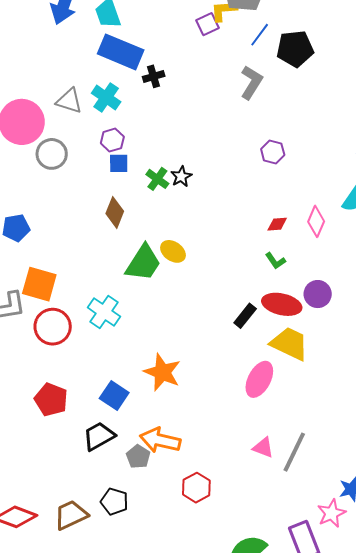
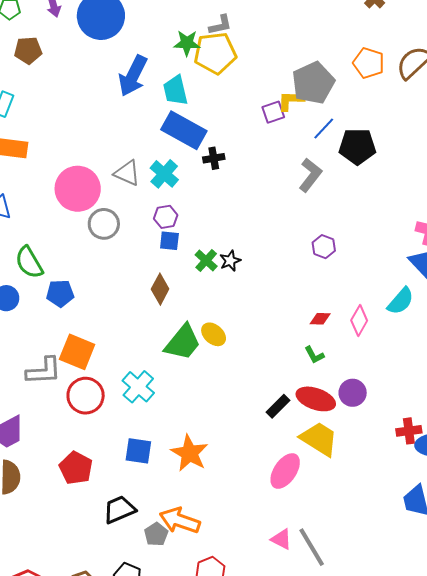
blue square: (114, 395) -> (138, 451), moved, turned -32
gray line: (294, 452) -> (312, 547), turned -63

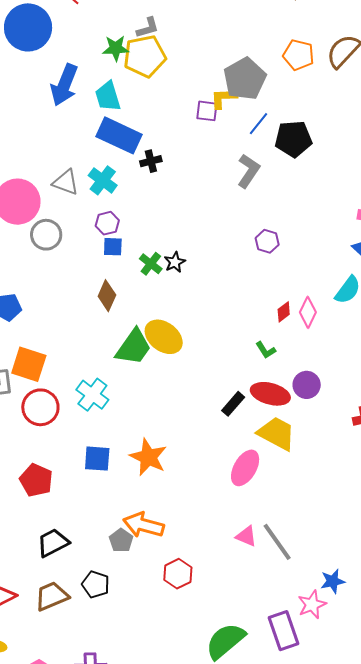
purple square: (273, 112) -> (207, 111), turned 30
red diamond: (320, 319) -> (284, 312), moved, turned -35
yellow ellipse: (214, 334) -> (164, 337), size x1.5
black trapezoid: (119, 510) -> (53, 543), moved

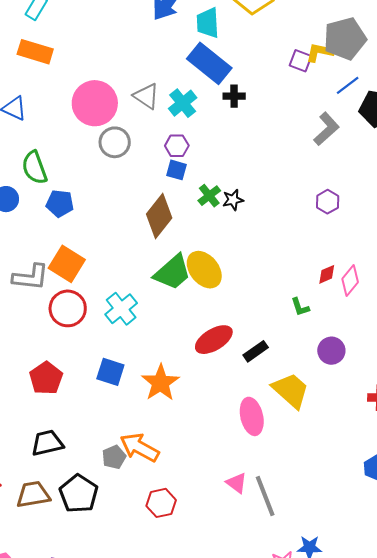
brown diamond: (107, 296) -> (159, 216), size x1.4
red ellipse: (270, 394) -> (214, 340), moved, turned -60
pink ellipse: (245, 468) -> (252, 416), turned -57
black pentagon: (96, 584) -> (79, 494), size x1.4

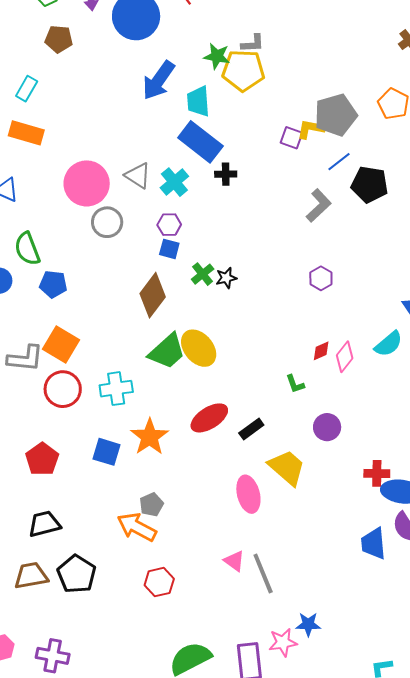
cyan cross: (121, 309) -> (116, 389), turned 32
orange star: (160, 383) -> (150, 437), moved
gray pentagon: (114, 457) -> (151, 505), moved

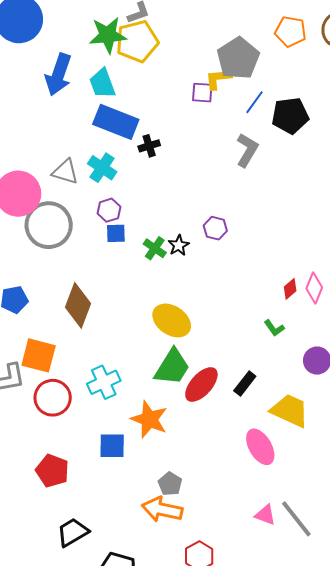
green star: (217, 56) -> (108, 35), size x1.4
gray circle: (107, 222) -> (49, 225), size x1.5
purple hexagon: (321, 278) -> (215, 228), moved
brown diamond: (153, 295) -> (78, 305), moved
green trapezoid: (167, 351) -> (172, 367), moved

